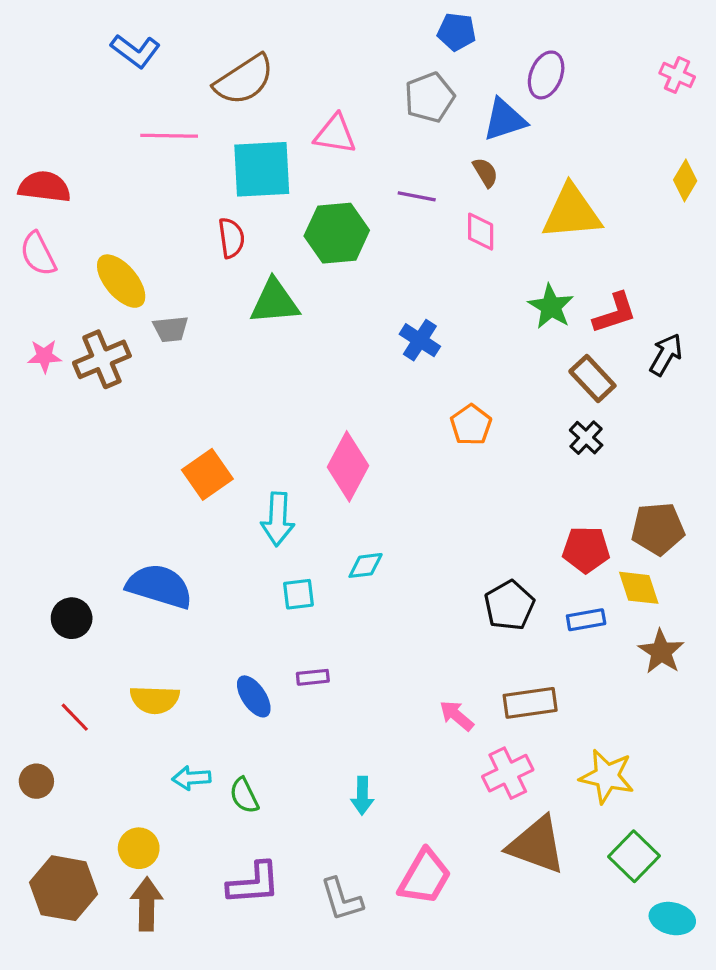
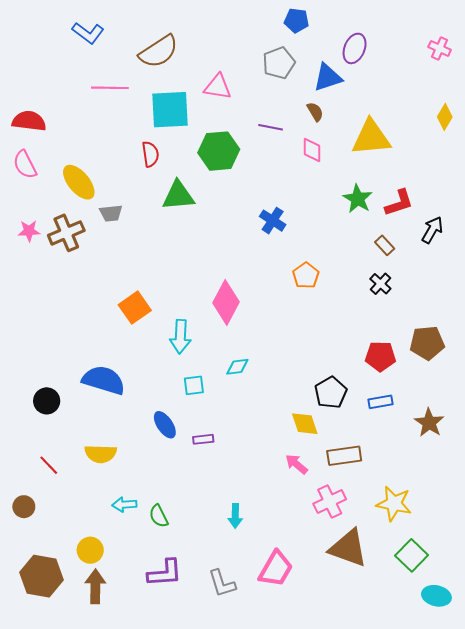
brown rectangle: (592, 379) -> (385, 245), size x0.7
yellow diamond: (639, 588) -> (305, 424), moved
blue ellipse: (254, 696) -> (165, 425), moved

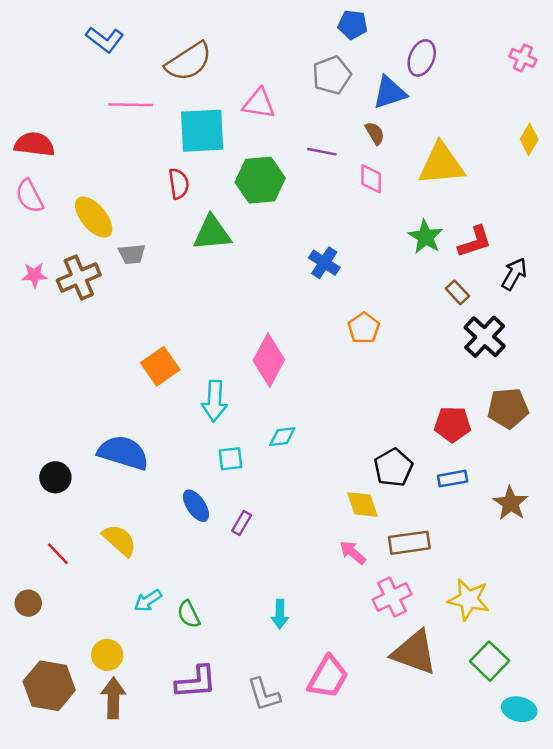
black cross: (380, 284) -> (485, 337), moved, size x1.6
purple rectangle: (203, 439) -> (242, 523), turned -54
yellow semicircle: (101, 454) -> (120, 540), turned -140
cyan arrow: (124, 505) -> (148, 601), turned -30

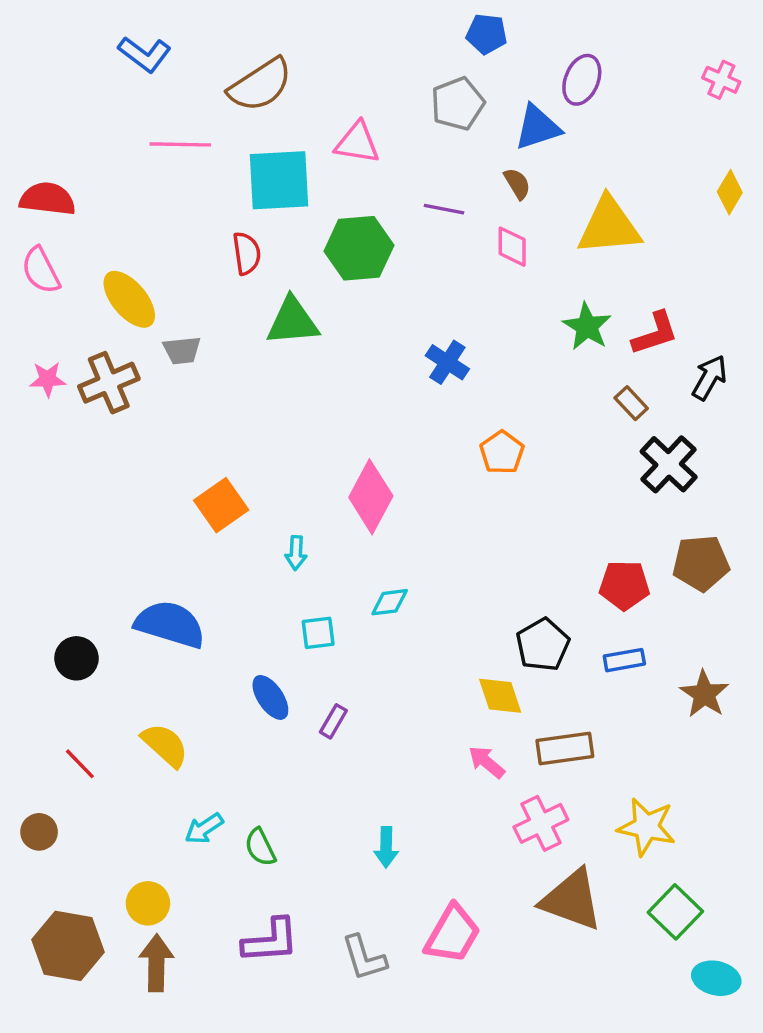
cyan arrow: (214, 401) -> (296, 553), size x0.6

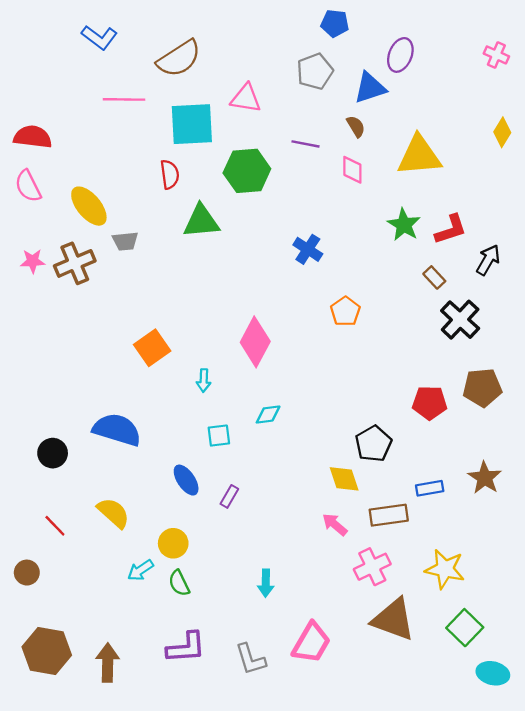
blue rectangle: (624, 660) -> (430, 488), moved
yellow circle: (148, 903) -> (173, 543), moved

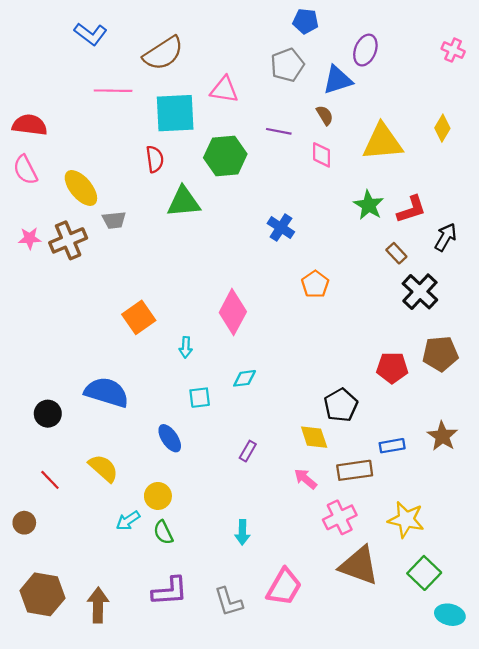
yellow diamond: (502, 132) -> (442, 128), moved
purple rectangle: (229, 496) -> (248, 451), moved

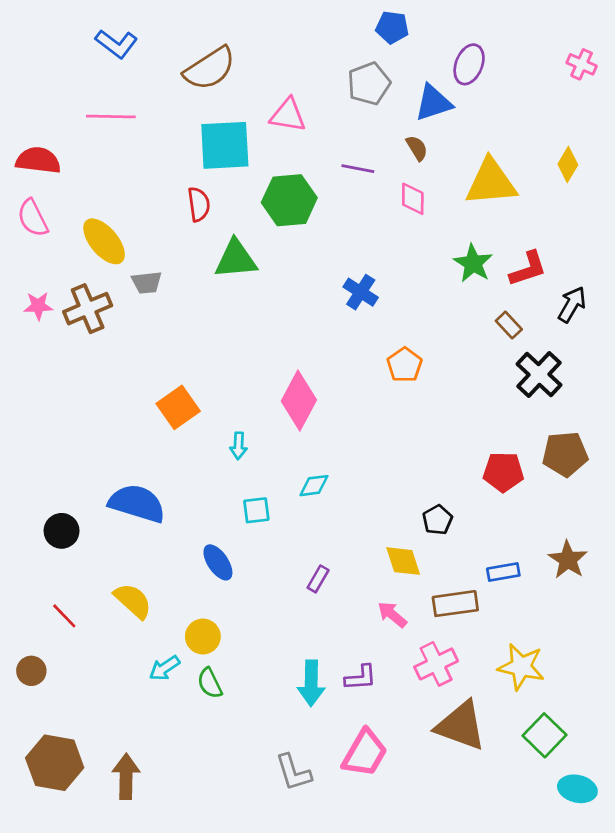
pink line: (113, 91) -> (111, 116), moved
black pentagon: (341, 405) -> (437, 520), size x0.7
cyan arrow: (242, 532) -> (311, 683), size x1.4
purple L-shape: (170, 591) -> (361, 678), moved, size x0.7

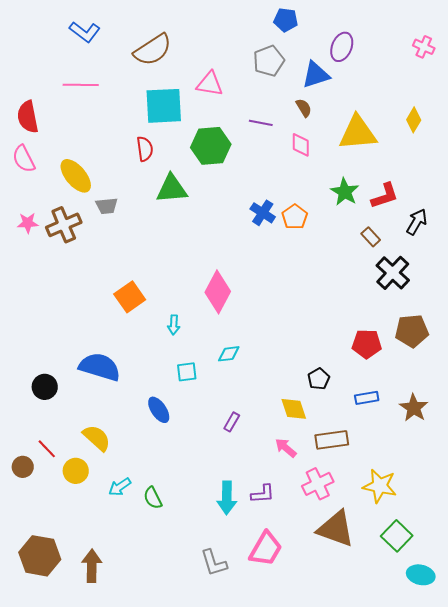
red semicircle: (38, 160) -> (28, 117), turned -108
orange pentagon: (405, 365) -> (295, 217), moved
blue rectangle: (503, 572) -> (367, 398), moved
yellow circle: (203, 637) -> (76, 471), moved
brown circle: (31, 671) -> (23, 467), moved

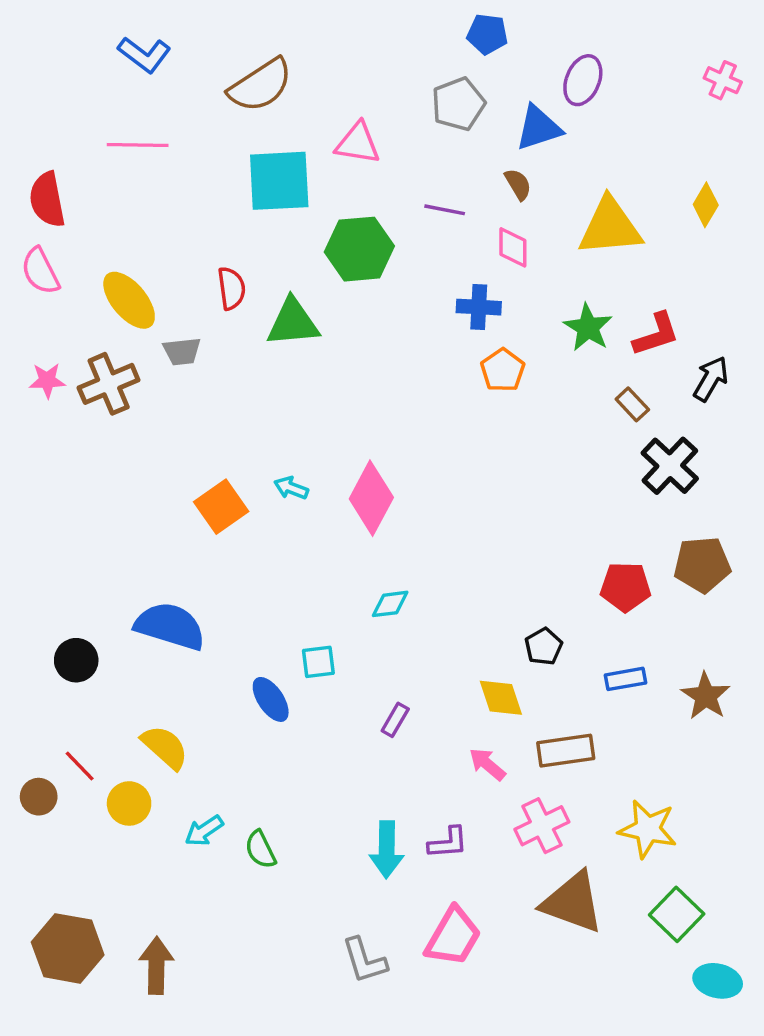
red semicircle: (145, 149) -> (231, 288), moved
blue cross: (263, 213) -> (479, 307), moved, turned -30
cyan arrow: (174, 325) -> (291, 488), moved, turned 108
cyan square: (187, 372) -> (318, 662), moved

